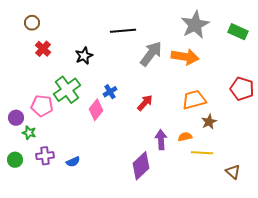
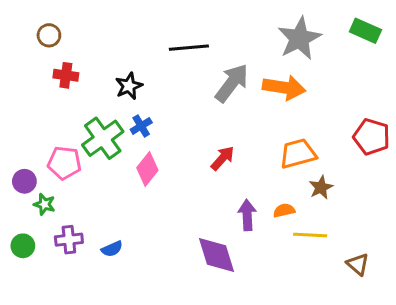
green rectangle: (238, 32) -> (365, 31), moved
red cross: (43, 49) -> (66, 75), turned -35
blue cross: (110, 92) -> (141, 126), moved
purple diamond: (141, 166) -> (216, 255), turned -64

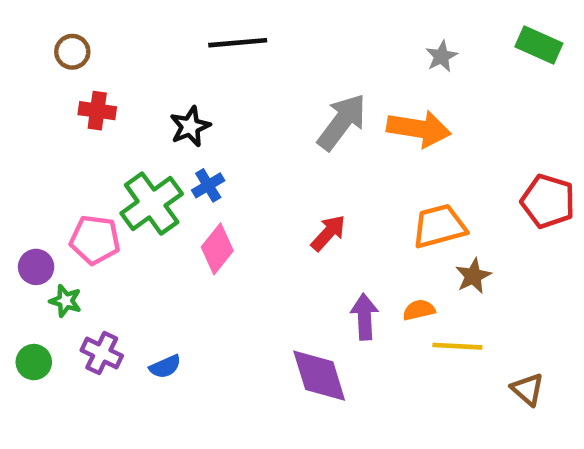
gray star: (299, 38) -> (441, 56), size x0.5
black line: (189, 48) -> (238, 43), moved
purple cross: (69, 240) -> (102, 353), turned 32

